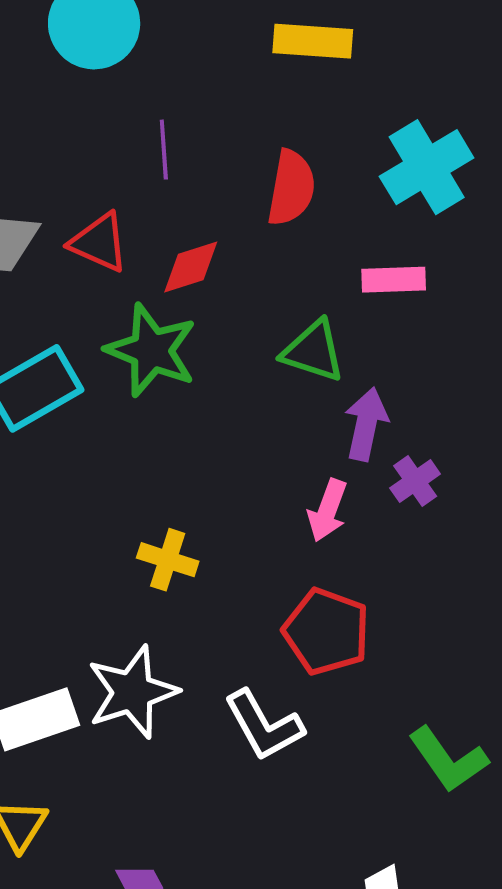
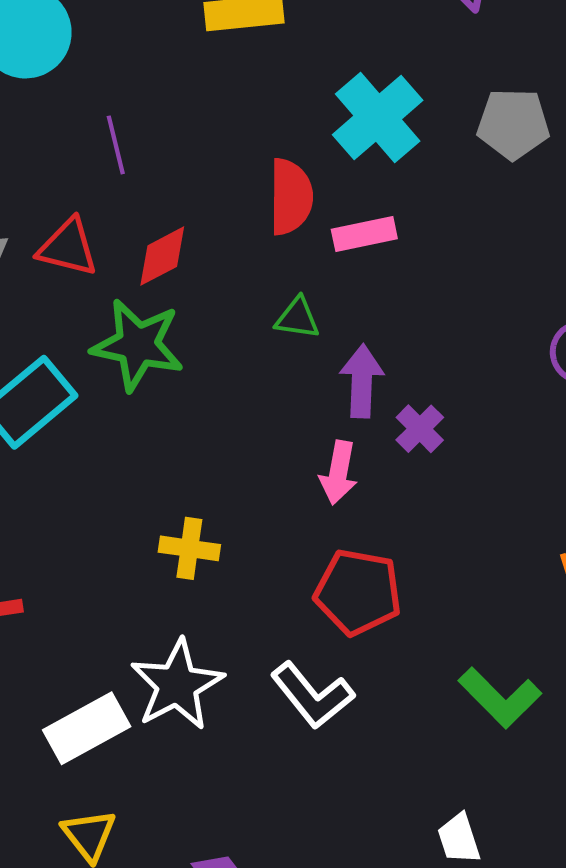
red semicircle: (291, 188) -> (291, 197), moved
green triangle: (313, 351) -> (297, 318), size x0.7

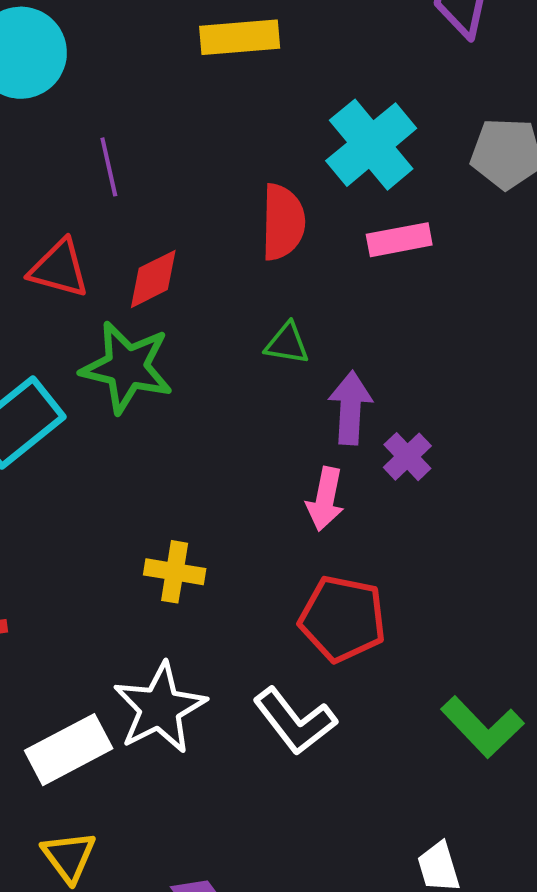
pink rectangle: (364, 234) -> (399, 240), moved

